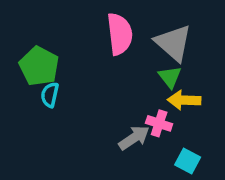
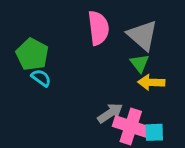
cyan semicircle: (50, 95) -> (41, 78), turned 114
pink cross: (159, 123) -> (131, 126), moved, size x1.6
cyan square: (188, 161) -> (154, 132), turned -30

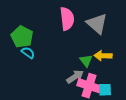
green triangle: (140, 63) -> (86, 61), moved

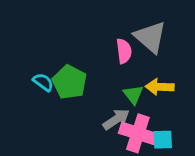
pink semicircle: (67, 19) -> (124, 51), moved, size x0.7
green pentagon: (22, 37) -> (70, 82), moved

